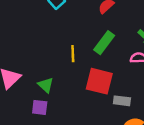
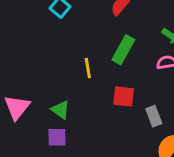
red square: (99, 81) -> (124, 96), size x0.7
gray rectangle: (122, 101) -> (154, 116), turned 70

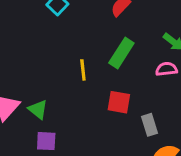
green triangle: (61, 110) -> (38, 109), moved

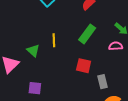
yellow line: (83, 70) -> (54, 40), moved
green triangle: (38, 109) -> (33, 50), moved

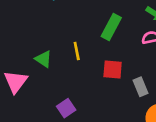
yellow line: (54, 40) -> (77, 51), moved
purple square: (35, 88) -> (66, 108), moved, turned -32

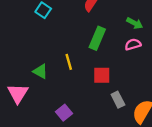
gray rectangle: (141, 87) -> (118, 100), moved

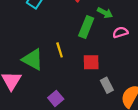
green arrow: (135, 23) -> (105, 13), moved
green triangle: (40, 71) -> (33, 59), size x1.5

